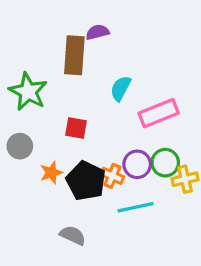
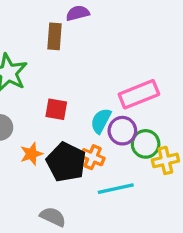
brown rectangle: (74, 55) -> (55, 36), size x0.7
cyan semicircle: (121, 88) -> (101, 121), moved
purple circle: (137, 164) -> (122, 131), moved

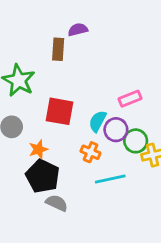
pink rectangle: (139, 94) -> (130, 99), size x0.7
red square: (56, 109) -> (60, 111), size x1.5
black pentagon: (66, 162) -> (43, 176), moved

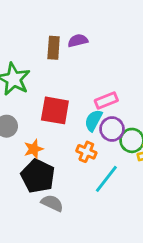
purple semicircle: (78, 30) -> (78, 41), moved
pink rectangle: (130, 99) -> (106, 100), moved
cyan line: (110, 179) -> (106, 179), turned -40

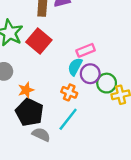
red square: (55, 110) -> (39, 41), moved, turned 30
cyan line: (106, 179) -> (68, 119), moved

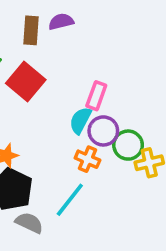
pink rectangle: (86, 50) -> (96, 96), turned -48
orange cross: (69, 92) -> (87, 159), moved

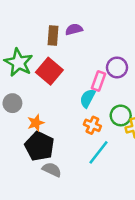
purple circle: (103, 131) -> (117, 67), moved
cyan line: (70, 200) -> (99, 152), moved

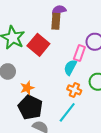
brown rectangle: (53, 35) -> (56, 21), moved
cyan line: (99, 152) -> (67, 112), moved

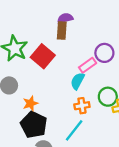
pink rectangle: (79, 53) -> (88, 65), turned 35
orange cross: (74, 90) -> (82, 106), turned -32

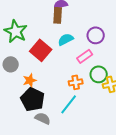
red square: (43, 56) -> (41, 50), moved
pink rectangle: (88, 65) -> (85, 56), moved
cyan semicircle: (77, 81) -> (66, 39), moved, turned 35

